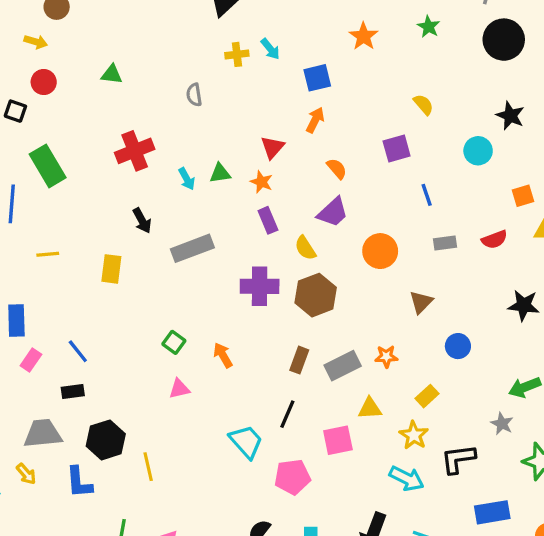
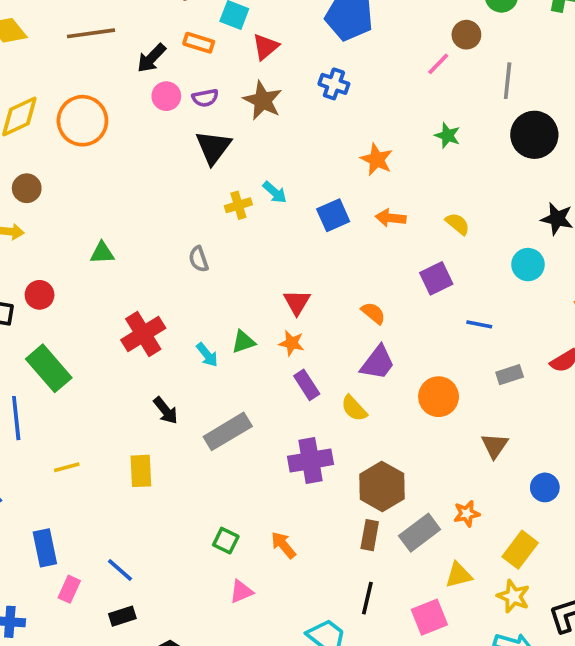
red circle: (44, 82) -> (40, 295), moved
orange arrow: (315, 120) -> (391, 218), moved, turned -100
blue line: (427, 195) -> (479, 324), turned -50
brown hexagon: (316, 295) -> (382, 486), moved
yellow rectangle: (427, 396) -> (520, 550), size x1.4

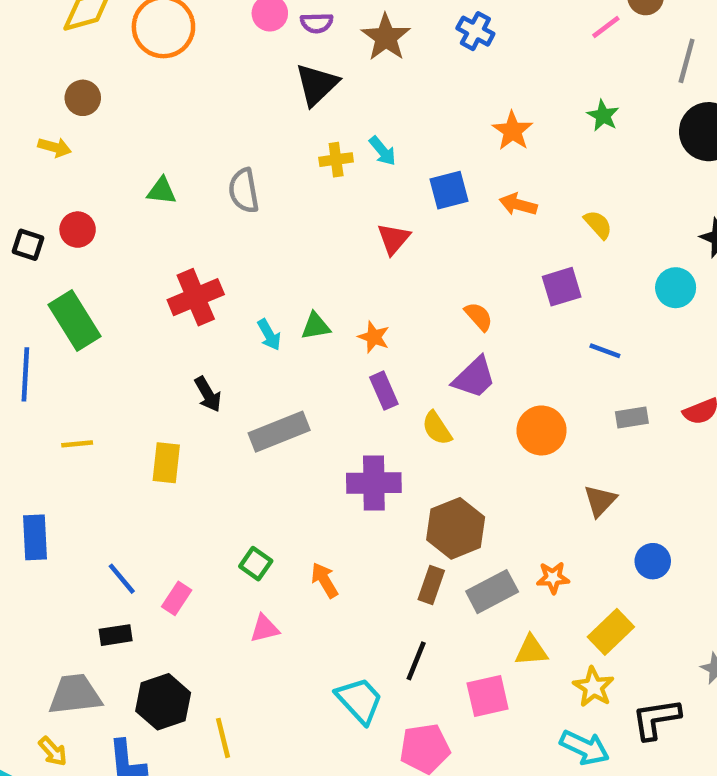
gray semicircle: (199, 259) -> (244, 191), moved, size x1.4
red triangle: (297, 302) -> (394, 239), moved
pink rectangle: (69, 589) -> (177, 598), moved

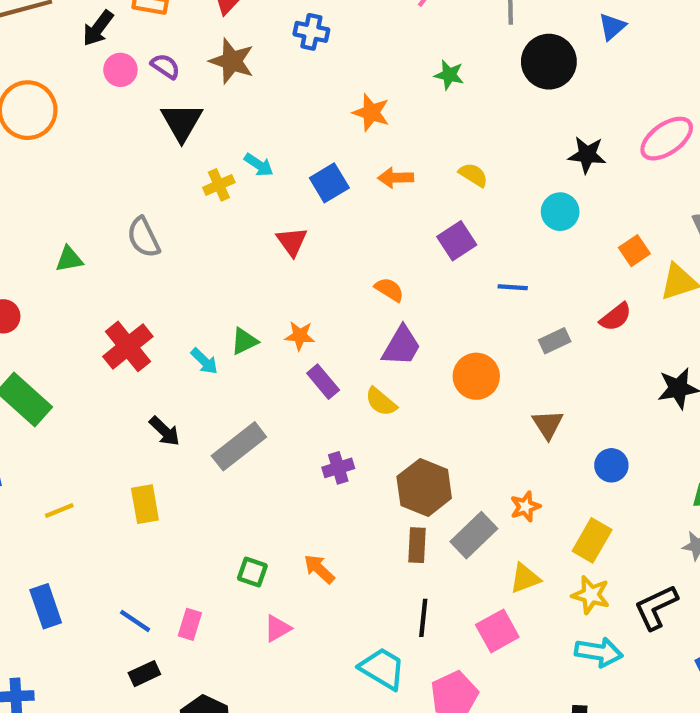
purple semicircle: (317, 23) -> (165, 66), turned -128
purple cross: (374, 483) -> (338, 468), size x0.6

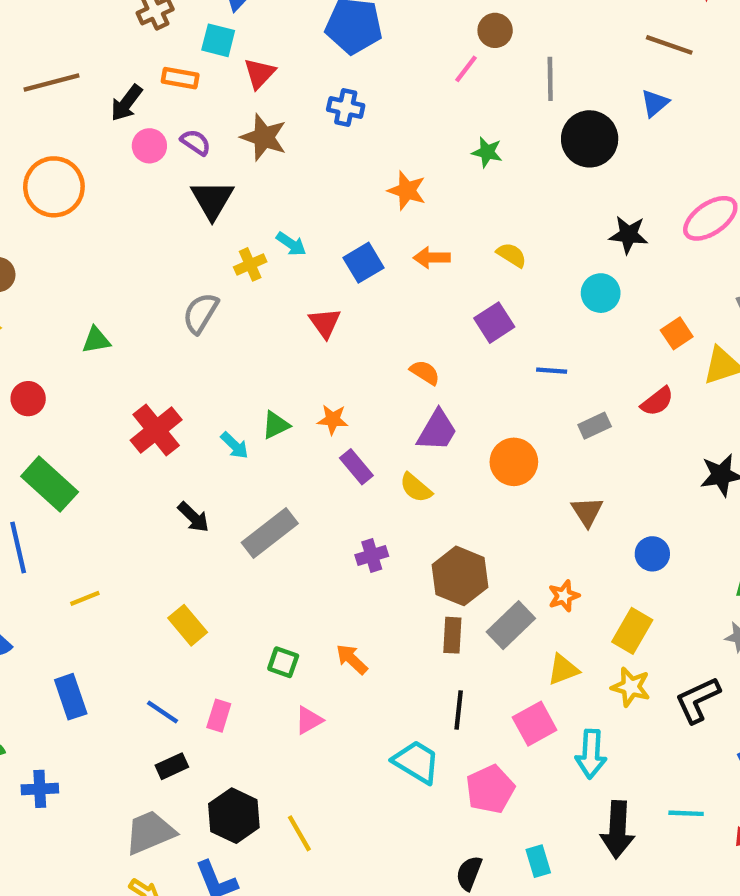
gray semicircle: (143, 237) -> (201, 313), moved, turned 57
yellow rectangle: (145, 504) -> (188, 625), moved, turned -30
cyan arrow: (599, 652) -> (591, 754), moved, turned 84

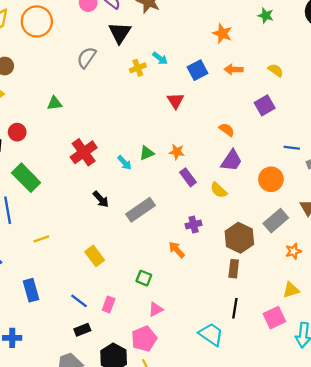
gray semicircle: (201, 313) -> (86, 58), moved
blue line: (552, 371) -> (292, 148), moved
gray rectangle: (511, 625) -> (276, 221), moved
orange arrow: (352, 659) -> (177, 250), moved
pink pentagon: (490, 789) -> (144, 339), moved

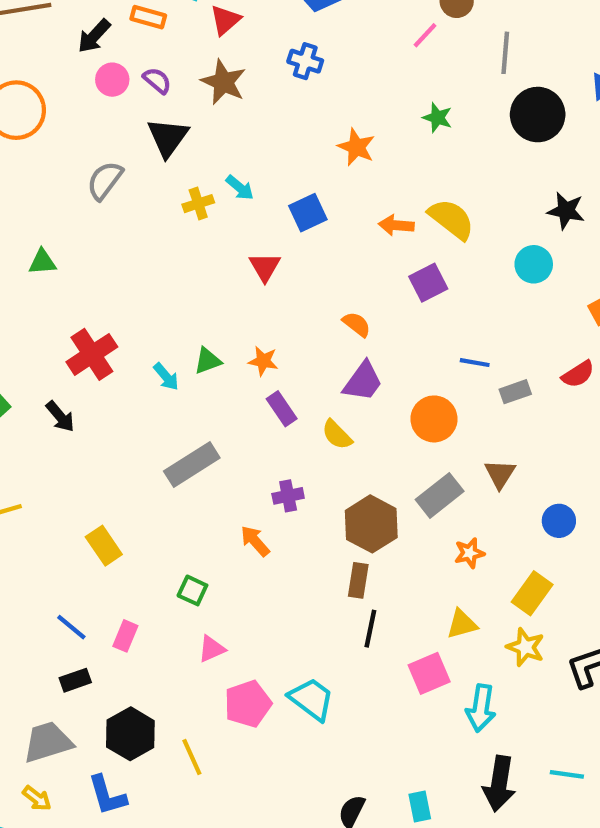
orange arrow: (234, 69) -> (396, 225), moved
yellow semicircle: (276, 70) -> (451, 219), size x1.6
black arrow: (101, 199) -> (60, 417), moved
black line: (235, 308) -> (370, 629), moved
pink pentagon: (144, 339) -> (248, 704), moved

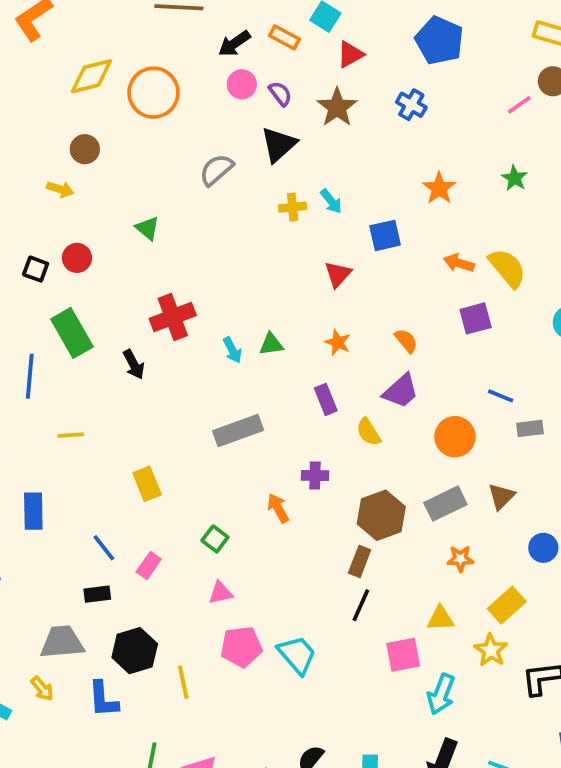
green triangle: (42, 262) -> (147, 228), turned 32
orange star: (263, 361) -> (338, 342), moved

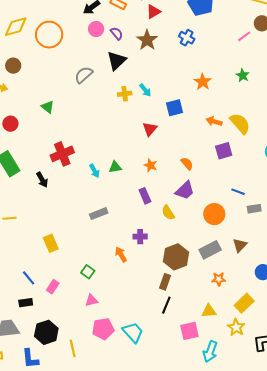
gray rectangle: (238, 430) -> (99, 214), size x0.7

